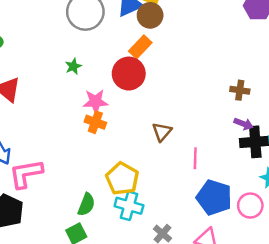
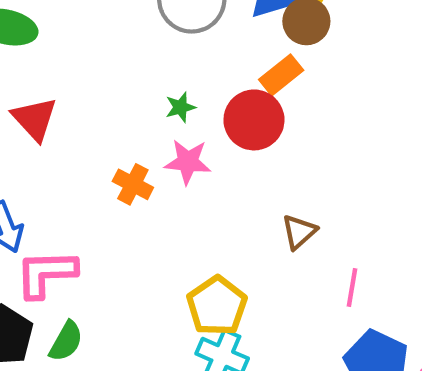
green star: (73, 66) -> (180, 107), moved
orange cross: (95, 122) -> (133, 184), moved
green semicircle: (86, 205) -> (66, 341), moved

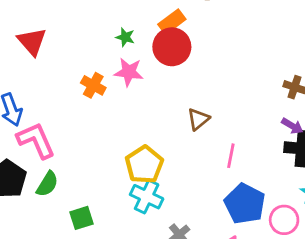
orange rectangle: (281, 75) -> (172, 22), moved
green star: (180, 107) -> (125, 37), turned 30
pink L-shape: (46, 273) -> (36, 140), turned 66

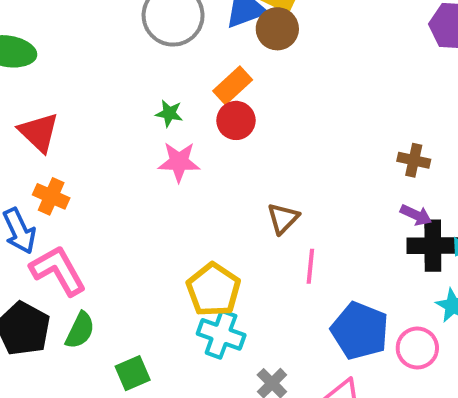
red circle: (172, 47) -> (236, 120), size x0.7
orange cross: (93, 85) -> (51, 196), moved
pink line: (231, 156) -> (310, 266), moved

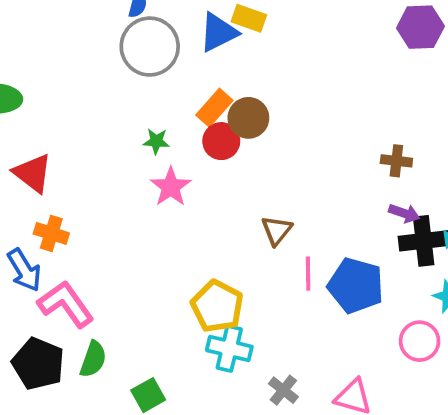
brown circle: (277, 29) -> (248, 118), moved
pink star: (179, 162) -> (171, 187), turned -30
blue pentagon: (360, 331) -> (356, 286), moved

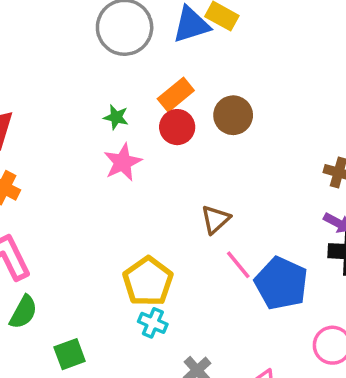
brown circle: (248, 118) -> (233, 115), moved
pink line: (308, 274) -> (238, 265), turned -48
cyan cross: (229, 348) -> (153, 323), size x0.7

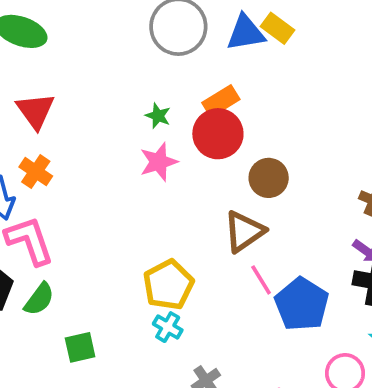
brown circle: (233, 115) -> (269, 178), moved
red circle: (177, 127) -> (218, 134), size x1.4
brown triangle: (215, 219) -> (244, 231), size x1.4

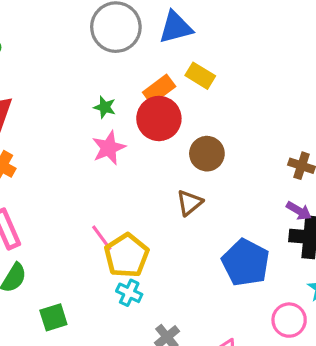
yellow rectangle: (278, 28) -> (200, 76), moved
brown triangle: (244, 231) -> (189, 203), size x0.7
pink line: (261, 280) -> (102, 238), moved

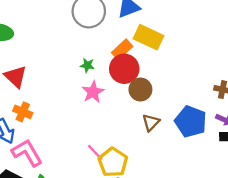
yellow rectangle: (200, 76) -> (148, 37), size x1.5
brown circle: (207, 154) -> (140, 90), moved
blue pentagon: (246, 263) -> (191, 121), moved

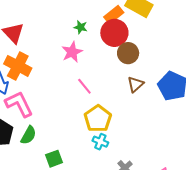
pink star: (93, 92) -> (72, 52), moved
orange cross: (23, 112) -> (18, 66), size x1.5
pink line: (95, 152) -> (84, 86), moved

